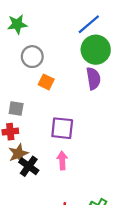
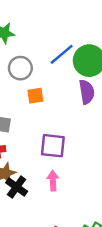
blue line: (89, 24) -> (62, 54), moved
orange square: (46, 82) -> (35, 96), turned -35

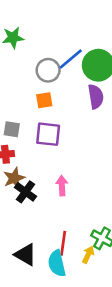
gray circle: (20, 68) -> (48, 70), moved
purple square: (53, 146) -> (48, 134), moved

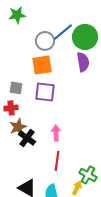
orange square: (44, 100) -> (42, 65), size x1.5
red line: (63, 243) -> (57, 161), moved

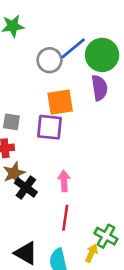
orange square: (42, 65) -> (60, 102), moved

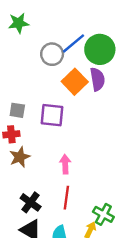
orange square: (60, 102) -> (75, 82), moved, turned -35
black cross: (26, 188) -> (31, 202), moved

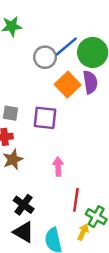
red line: (66, 198) -> (76, 200), moved

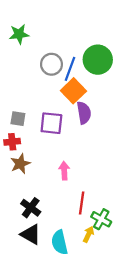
blue line: (66, 46) -> (70, 69), moved, turned -30
purple semicircle: (90, 82) -> (84, 113), moved

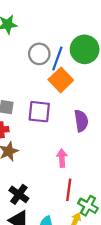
purple semicircle: (84, 113) -> (81, 121), moved
pink arrow: (64, 171) -> (62, 158), moved

